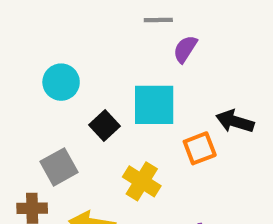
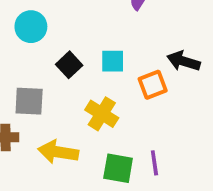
cyan square: (154, 105) -> (113, 61), moved, size x0.6
gray square: (59, 167) -> (29, 101), turned 32

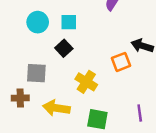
cyan square: (113, 61) -> (69, 22), moved
purple line: (154, 163) -> (140, 113), moved

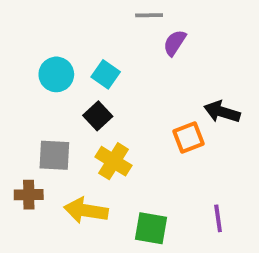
cyan square: (69, 22) -> (106, 74), turned 35
yellow cross: (86, 82) -> (114, 161), moved

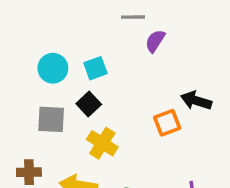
cyan square: (106, 74) -> (95, 68), turned 35
gray square: (54, 155) -> (51, 119), moved

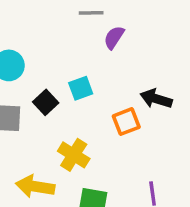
cyan square: (95, 68) -> (81, 88), moved
yellow cross: (102, 143) -> (74, 155), moved

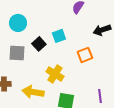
black arrow: (156, 99) -> (102, 30), moved, turned -36

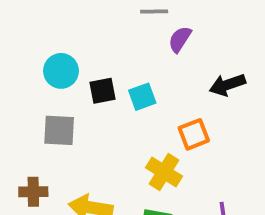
black square: (39, 44) -> (103, 91), moved, turned 32
yellow cross: (55, 74) -> (164, 172), moved

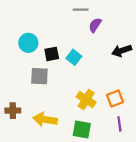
cyan square: (142, 97) -> (74, 57), turned -32
gray square: (59, 130) -> (39, 76), moved
orange square: (194, 134) -> (115, 98), moved

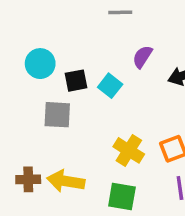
purple semicircle: (95, 25) -> (142, 57), moved
brown cross: (13, 111) -> (28, 179), moved

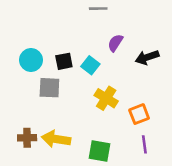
cyan circle: (40, 64) -> (31, 60), moved
yellow cross: (129, 150) -> (106, 98), moved

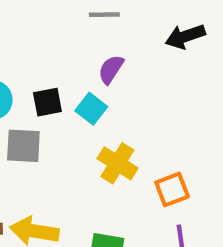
purple semicircle: (115, 43) -> (111, 69), moved
black arrow: (147, 57) -> (185, 37), moved

